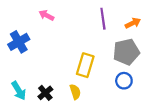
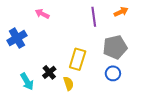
orange arrow: (133, 23) -> (121, 12), moved
cyan arrow: (19, 91) -> (27, 82), moved
black cross: (45, 93) -> (49, 72), moved

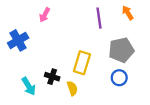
orange arrow: (121, 12) -> (128, 13), turned -96
pink arrow: (42, 14) -> (45, 15), turned -88
black cross: (49, 72) -> (52, 77), turned -32

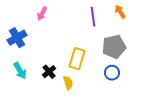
black cross: (52, 77) -> (49, 72), turned 32
cyan arrow: (29, 86) -> (20, 71), moved

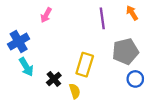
cyan arrow: (20, 71) -> (26, 67), moved
blue circle: (112, 73) -> (135, 79), moved

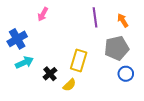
orange arrow: (132, 13) -> (123, 20), moved
cyan arrow: (26, 67) -> (24, 62), turned -84
yellow semicircle: (75, 91) -> (69, 85), turned 64

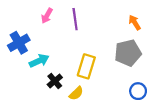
purple line: (95, 17) -> (75, 19), moved
cyan arrow: (24, 62) -> (39, 61), moved
blue circle: (126, 74) -> (138, 91), moved

